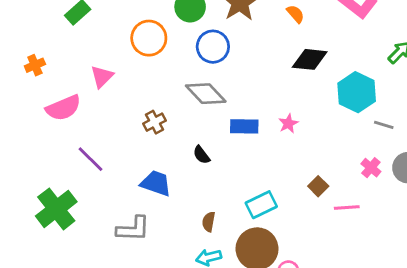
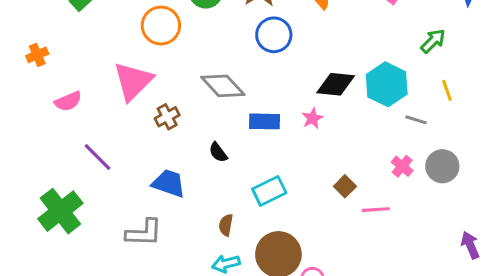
blue circle: (213, 47) -> (274, 35), moved
black diamond: (310, 59) -> (336, 84), moved
pink triangle: (102, 77) -> (133, 81), moved, size x1.6
pink semicircle: (63, 108) -> (68, 101), size x0.7
cyan rectangle: (261, 205) -> (269, 191), moved

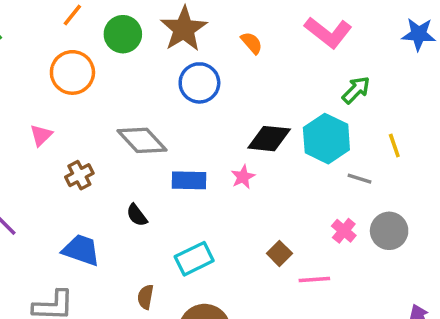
green arrow: (433, 41) -> (356, 90), moved
pink triangle: (133, 81) -> (41, 135), size x0.5

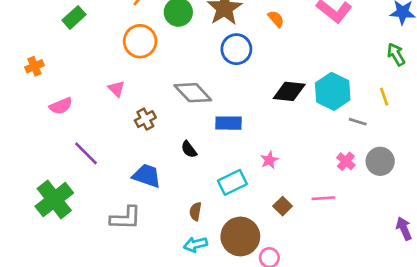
green arrow: (356, 90) -> (396, 54), moved, turned -75
pink triangle: (41, 135) -> (116, 89), turned -30
pink star: (243, 177) -> (269, 160), moved
brown square: (279, 253) -> (283, 206), moved

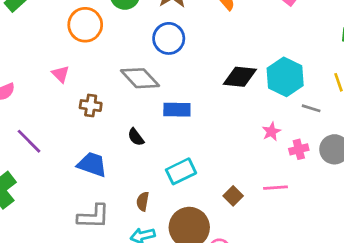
blue circle: (236, 49) -> (169, 38), moved
brown cross: (145, 119) -> (91, 106), turned 36
pink star: (269, 160) -> (271, 132), moved
pink cross: (346, 161) -> (299, 149), turned 36
gray L-shape: (126, 218) -> (93, 216), moved

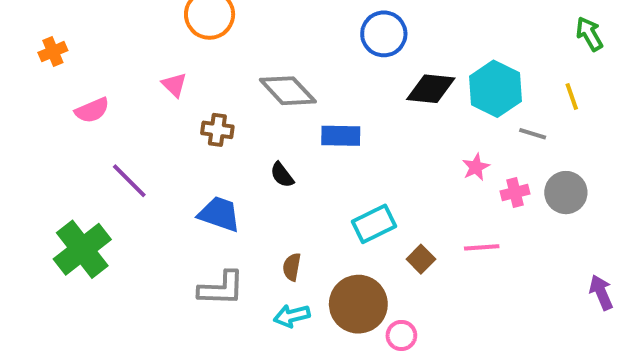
blue circle: (169, 38) -> (384, 34), moved
cyan rectangle: (181, 171) -> (374, 224), moved

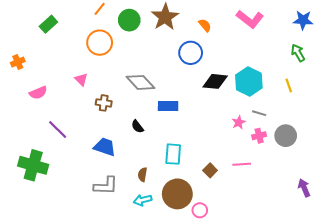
gray line: (533, 134) -> (259, 113), moved
cyan rectangle: (374, 224) -> (173, 154), moved, turned -60
green cross: (82, 249) -> (33, 165), turned -36

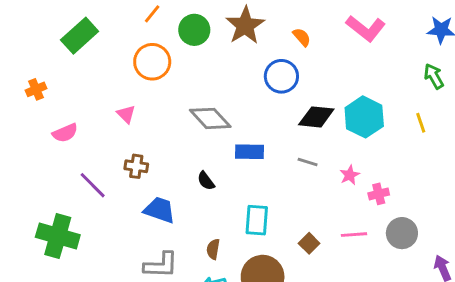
green rectangle: (48, 24) -> (80, 36), size x1.4
brown cross: (104, 103) -> (136, 166), moved
gray line: (259, 113) -> (308, 162), moved
gray circle: (286, 136) -> (402, 233), moved

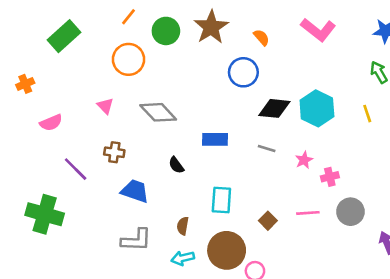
gray diamond: (210, 118) -> (158, 112), moved

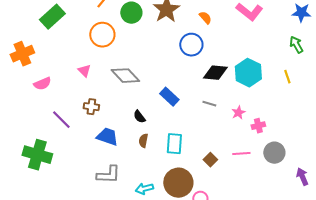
orange cross: (25, 84) -> (22, 54), size x1.6
blue rectangle: (215, 139) -> (169, 97), turned 42
brown semicircle: (183, 226) -> (143, 141), moved

